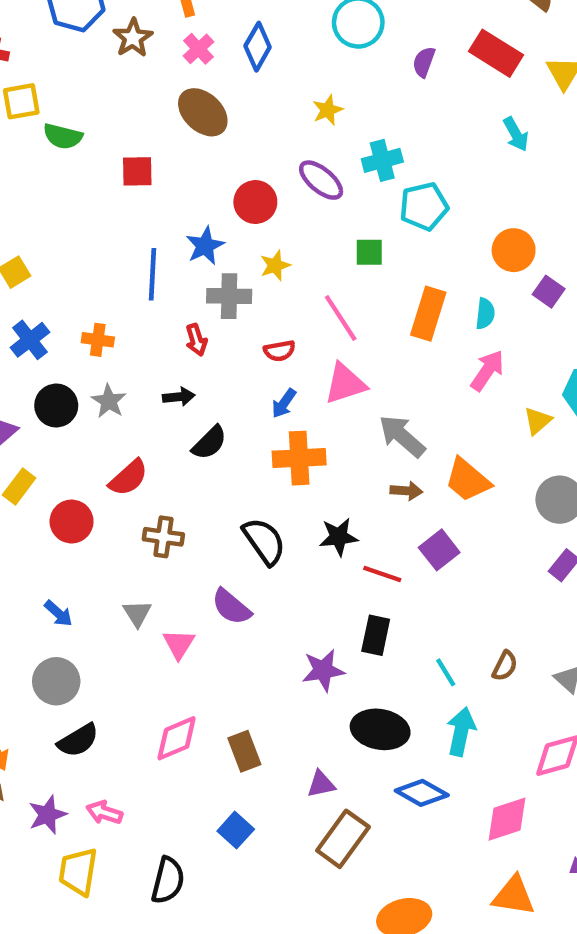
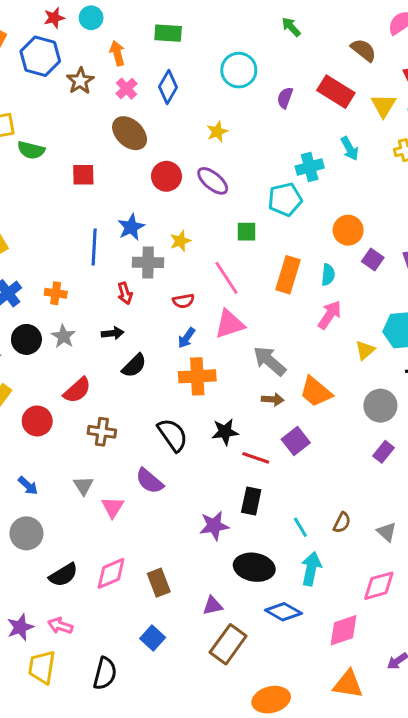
cyan cross: (382, 160) -> (310, 167), moved
red circle: (255, 202) -> (166, 176), moved
black semicircle: (78, 740) -> (63, 575), moved

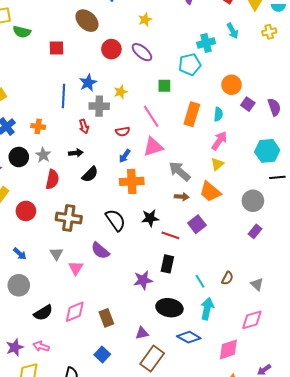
yellow triangle: (365, 350) -> (217, 164), moved
red semicircle: (77, 390) -> (52, 179), moved, turned -36
brown cross: (102, 432) -> (69, 218), size x1.4

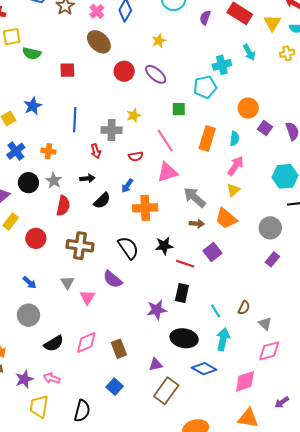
blue star: (88, 83) -> (33, 106), moved
blue arrow: (125, 156) -> (127, 186), moved
gray triangle: (257, 284) -> (265, 324), moved

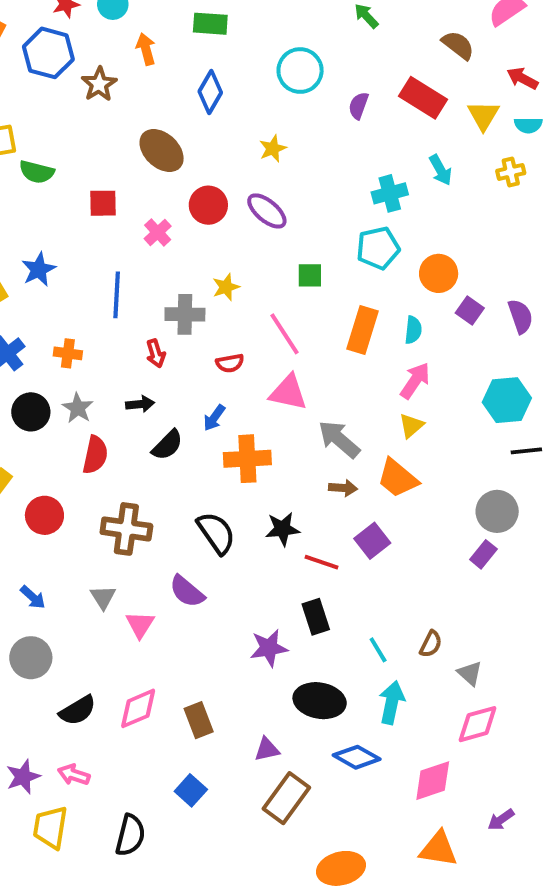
pink cross: (97, 11) -> (158, 232), moved
cyan pentagon: (205, 87) -> (378, 248), moved
pink triangle: (167, 172) -> (288, 392), turned 30
gray circle: (270, 228) -> (497, 511), moved
black rectangle: (182, 293) -> (316, 617), turned -30

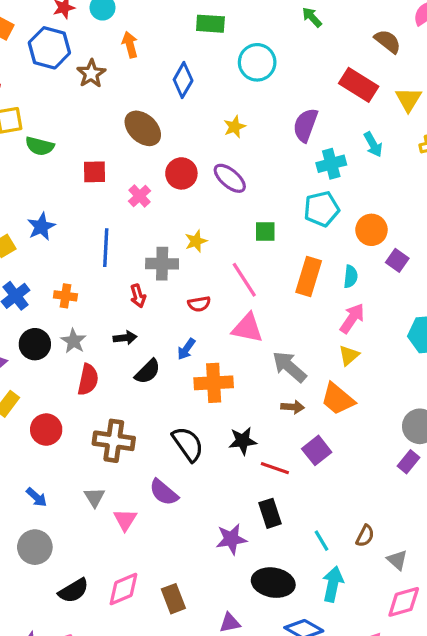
green rectangle: (210, 24) -> (210, 24), moved
purple semicircle: (359, 106) -> (305, 125), moved, size x1.5

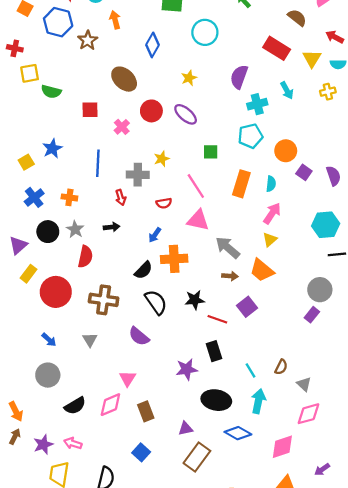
black semicircle: (148, 372) -> (143, 270), moved
red circle: (46, 430) -> (56, 292), size x1.4
pink triangle: (125, 520) -> (127, 378), moved

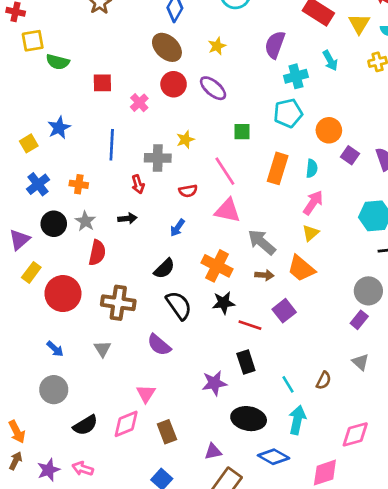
brown ellipse: (124, 79) -> (167, 47), moved
orange cross: (174, 259) -> (217, 266), moved, turned 30
gray triangle: (304, 384) -> (360, 362), moved

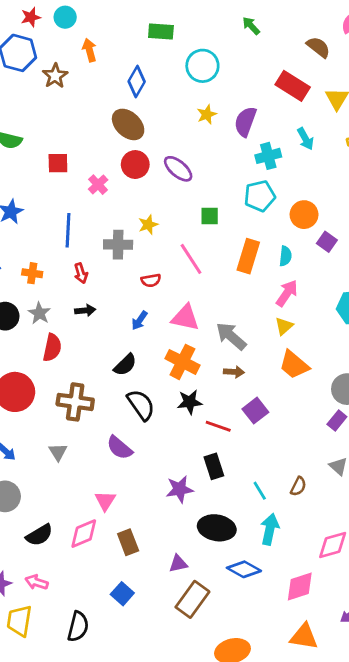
yellow star: (217, 46) -> (207, 114), moved
red arrow: (138, 184) -> (81, 273), moved
pink triangle: (228, 211) -> (185, 318), moved
orange trapezoid: (301, 269) -> (294, 365), moved

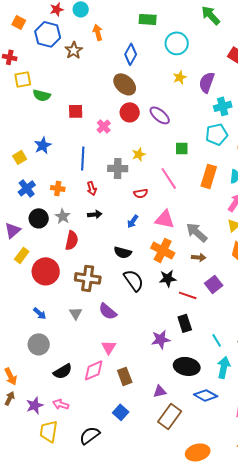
green arrow: (251, 26) -> (211, 15), size x1.5
black semicircle: (125, 365) -> (123, 252), turned 60
purple semicircle: (119, 448) -> (108, 311), moved
black semicircle: (78, 627) -> (90, 435), turned -140

